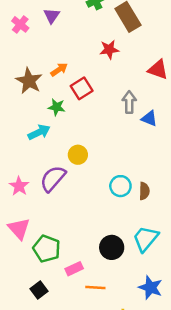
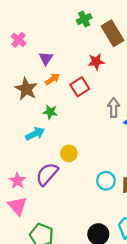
purple triangle: (52, 16) -> (46, 58), moved
red square: (82, 88) -> (80, 87), moved
pink triangle: (19, 229) -> (17, 206), moved

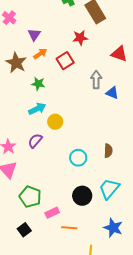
cyan arrow: (35, 134) -> (37, 109), moved
purple semicircle: (47, 174) -> (35, 141), size x0.7
cyan circle: (106, 181) -> (78, 158), moved

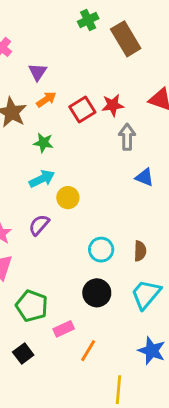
red star: (80, 38) -> (113, 105), moved
blue triangle: (112, 93) -> (144, 177), moved
brown semicircle: (108, 151) -> (140, 251), moved
black circle: (82, 196) -> (97, 293), moved
orange line: (69, 228) -> (88, 351), turned -63

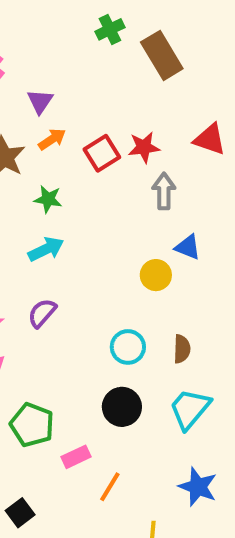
yellow circle: (68, 198) -> (156, 275), moved
black square: (23, 353) -> (20, 513), moved

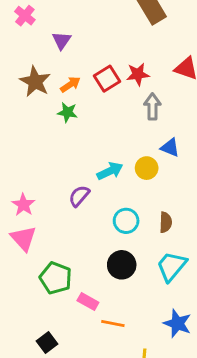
orange arrow: (52, 139) -> (70, 84), moved
cyan arrow: (46, 249) -> (110, 171), moved
purple semicircle: (42, 313) -> (79, 196), moved
pink rectangle: (76, 457) -> (88, 301), turned 54
orange line: (110, 487) -> (113, 323), turned 70

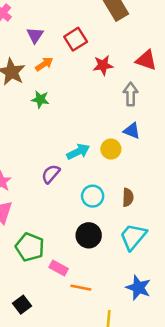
red square: (107, 79) -> (76, 39), moved
orange arrow: (70, 84) -> (44, 64), moved
gray arrow: (152, 106) -> (131, 94), moved

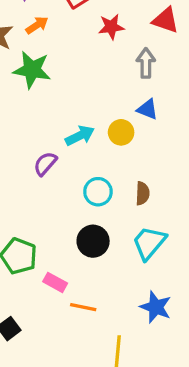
green star: (40, 99) -> (32, 70), size x1.6

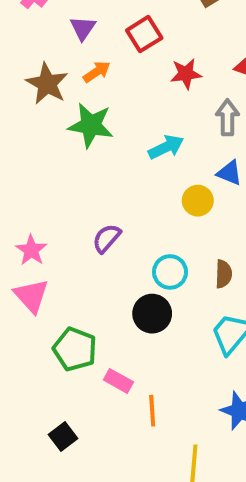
cyan arrow: (80, 136) -> (166, 147), moved
black circle: (93, 241) -> (152, 314), moved
orange line: (83, 307) -> (152, 411), turned 75

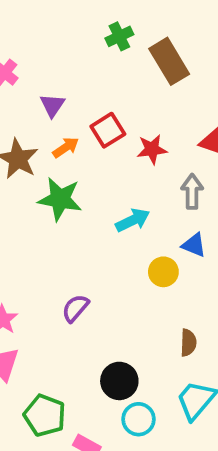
red square: (144, 34) -> (108, 130), moved
cyan circle: (170, 272) -> (138, 419), moved

